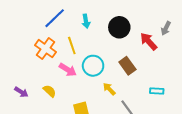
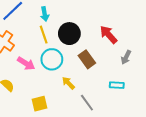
black circle: (119, 27) -> (69, 34), moved
gray arrow: (166, 28) -> (126, 57), moved
yellow line: (72, 46) -> (44, 35), moved

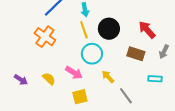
brown rectangle: (87, 59) -> (136, 54), moved, turned -36
pink arrow: (26, 63) -> (74, 73), moved

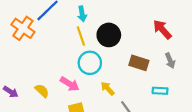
red arrow: (147, 30) -> (162, 29), moved
orange cross: (45, 37) -> (23, 28), moved
gray arrow: (164, 52) -> (170, 61), turned -48

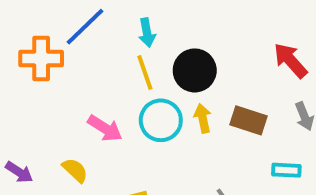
orange cross: (23, 28) -> (41, 58), turned -35
pink arrow: (70, 84) -> (105, 128), moved
yellow arrow: (108, 88) -> (203, 118), moved, turned 32

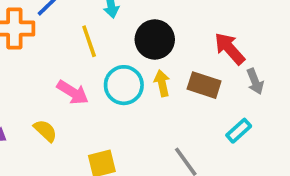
red arrow: (290, 60) -> (230, 49), moved
yellow line: (145, 72) -> (89, 41), moved
cyan rectangle: (286, 170) -> (239, 131), turned -45

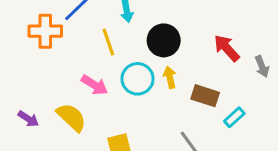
gray arrow: (255, 81) -> (262, 67), moved
brown rectangle: (204, 85) -> (205, 96), moved
yellow semicircle: (45, 131) -> (71, 117), size x1.5

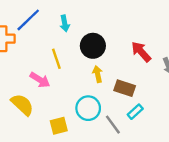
yellow line: (108, 42) -> (56, 59), moved
cyan circle: (138, 79) -> (88, 108), moved
cyan rectangle: (234, 117) -> (135, 112), moved

